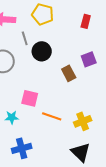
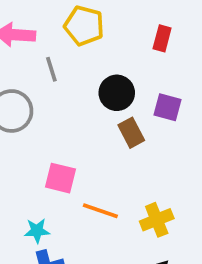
black circle: (42, 51) -> (117, 93), moved
purple square: (89, 59) -> (168, 107), turned 35
cyan star: (12, 117) -> (37, 231), moved

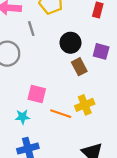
yellow cross: (157, 220) -> (85, 105), moved
cyan star: (37, 231) -> (23, 117), moved

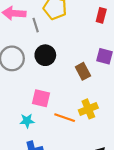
gray line: (31, 29) -> (36, 25), moved
black circle: (70, 43) -> (45, 55), moved

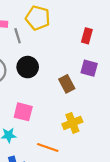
red rectangle: (101, 15) -> (87, 36), moved
orange line: (65, 118) -> (48, 148), moved

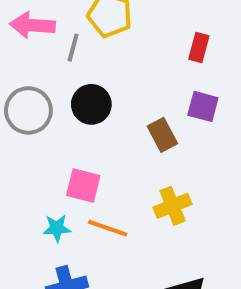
gray line: (18, 36) -> (73, 48), turned 32
orange line: (48, 148) -> (108, 228), moved

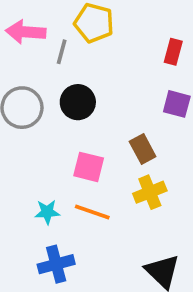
brown rectangle: (162, 135) -> (143, 149), moved
pink square: (83, 186) -> (89, 167), moved

